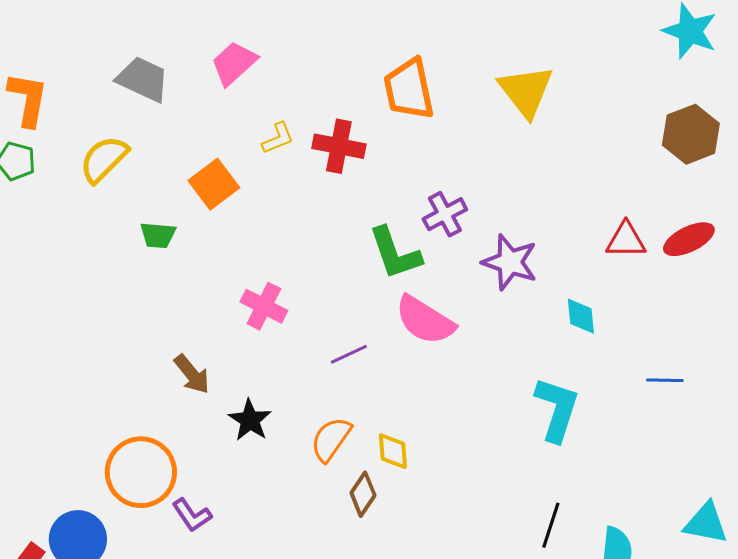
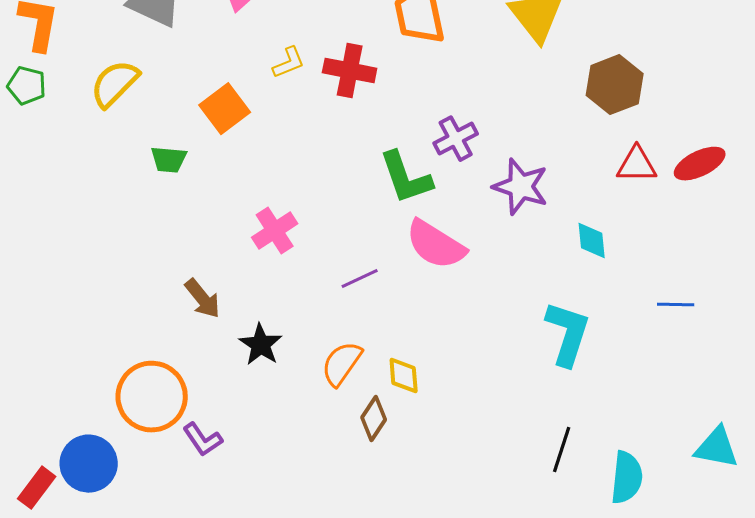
brown hexagon: (691, 134) -> (615, 85), moved
pink cross: (264, 306) -> (275, 231), turned 30

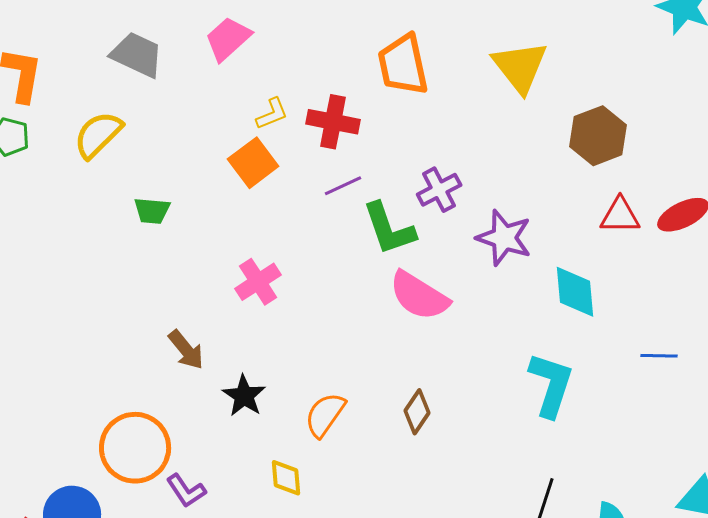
orange square: (225, 109) -> (253, 163), moved
cyan diamond: (592, 241) -> (575, 292), size x1.4
purple line: (360, 279) -> (343, 186), moved
yellow diamond: (404, 376) -> (286, 478), moved
brown diamond: (374, 419) -> (417, 412), moved

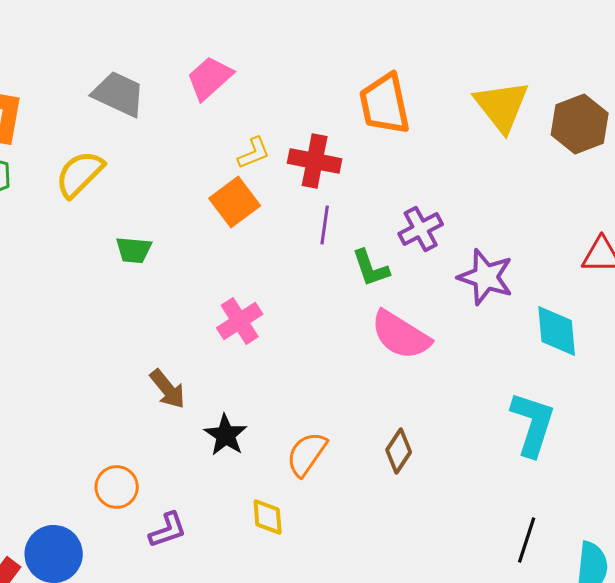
brown hexagon: (598, 136) -> (580, 124), moved
purple line: (343, 186) -> (325, 225), turned -57
green L-shape: (389, 229) -> (371, 268), size x0.7
orange circle: (135, 448) -> (117, 487), size x0.6
purple L-shape: (186, 491) -> (168, 530), turned -75

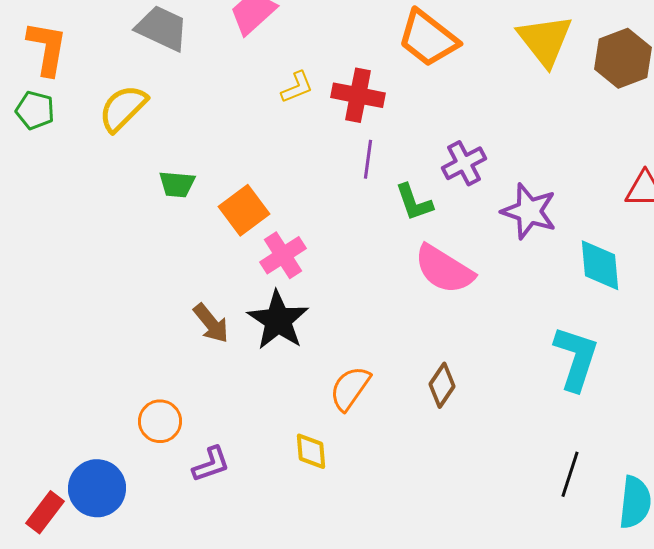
orange trapezoid: (385, 104) -> (428, 38), turned -40
orange square: (235, 202) -> (244, 210), moved
black star: (226, 435) -> (278, 320), moved, size x1.4

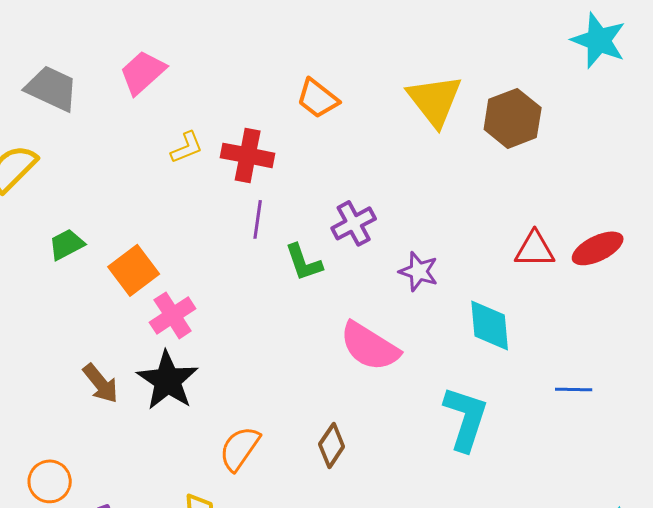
orange trapezoid: (428, 38) -> (318, 98), size x0.7
green trapezoid: (177, 184) -> (67, 244), turned 147
purple star: (529, 211) -> (419, 271), size x0.7
pink semicircle: (444, 269) -> (370, 346), moved

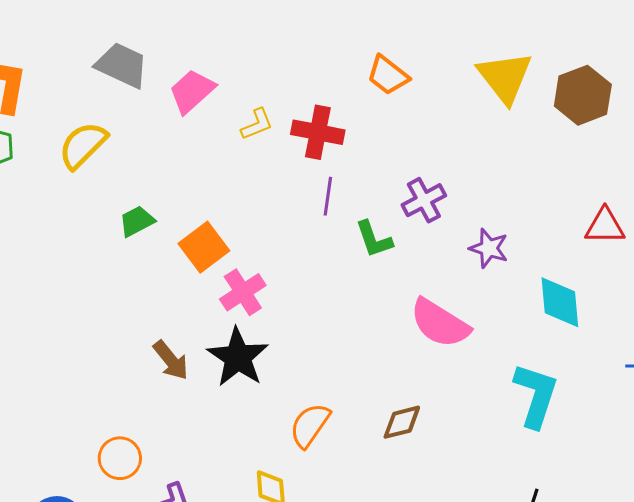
pink trapezoid: (143, 72) -> (192, 91), moved
brown diamond: (332, 445) -> (402, 422), turned 42

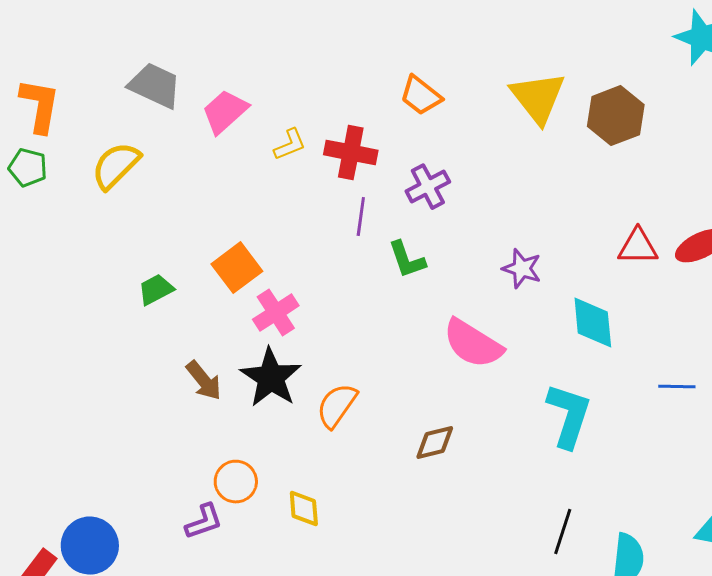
purple cross: (424, 200) -> (428, 187), moved
green trapezoid: (137, 221) -> (156, 290), moved
orange semicircle: (310, 425) -> (337, 406), moved
orange circle: (120, 458) -> (236, 482), moved

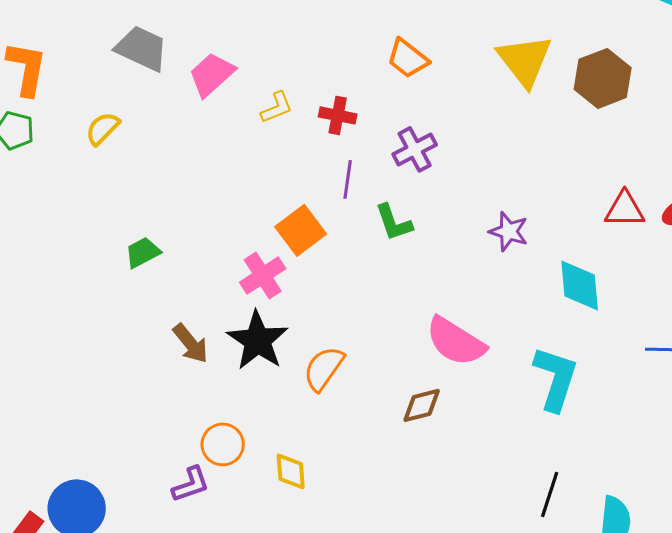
red cross: (351, 153) -> (338, 115), size x0.7
yellow semicircle: (116, 166) -> (103, 128), size x0.7
orange square: (237, 268) -> (301, 230), moved
pink semicircle: (473, 344) -> (456, 341), moved

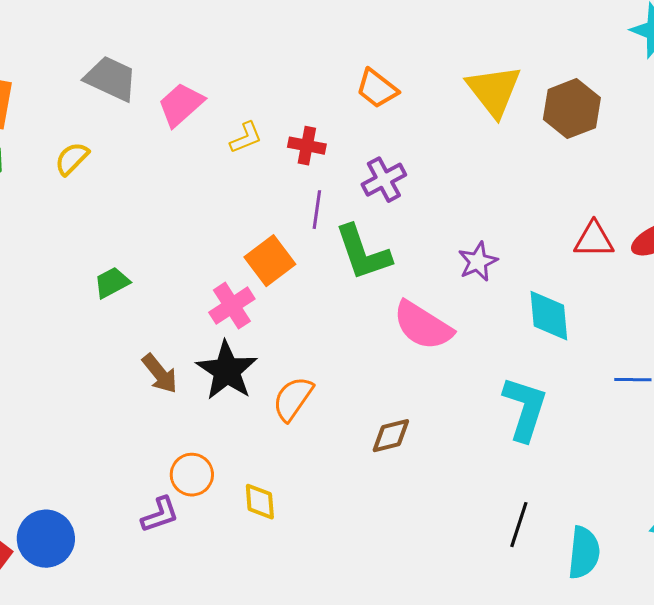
green L-shape: (394, 222) -> (363, 253), size x1.5
purple star: (509, 231) -> (478, 262), turned 30
pink semicircle: (456, 341) -> (423, 326), moved

